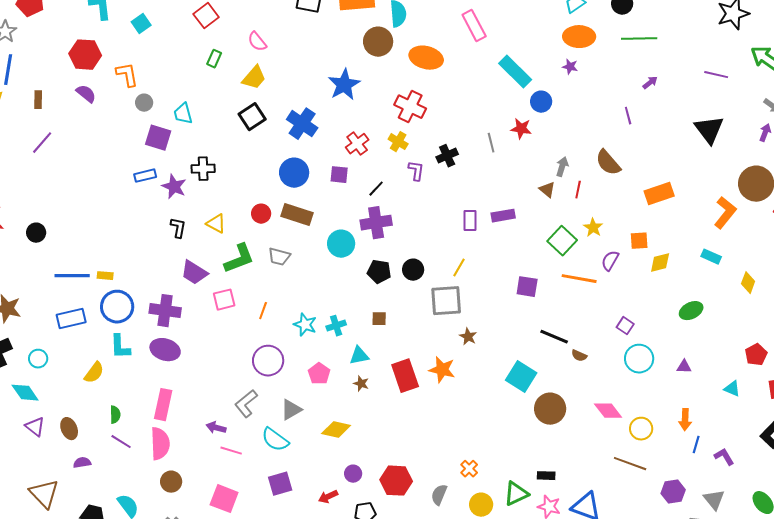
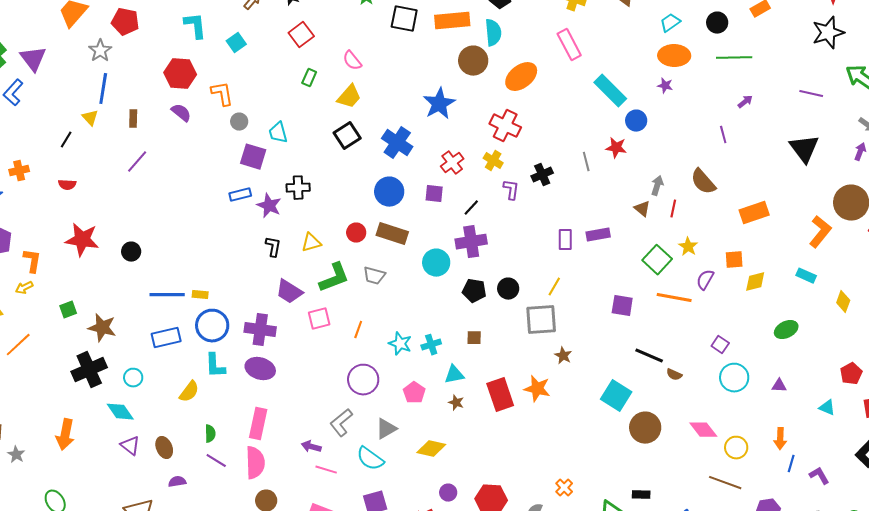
orange ellipse: (426, 58) -> (521, 77), turned -52
yellow triangle: (216, 224) -> (311, 243), turned -45

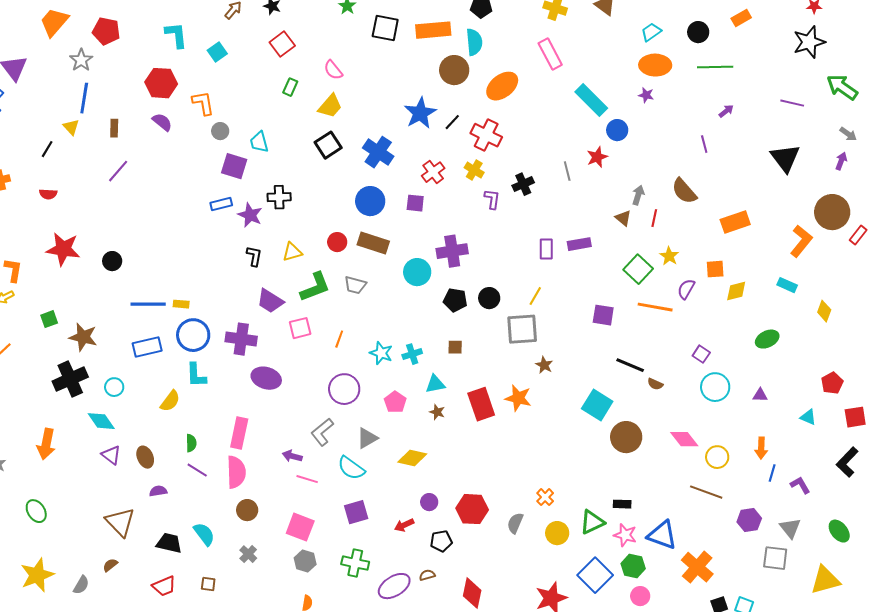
red star: (616, 148) -> (597, 157), turned -30
black line: (471, 208) -> (452, 122), moved
purple ellipse: (260, 369) -> (266, 378), moved

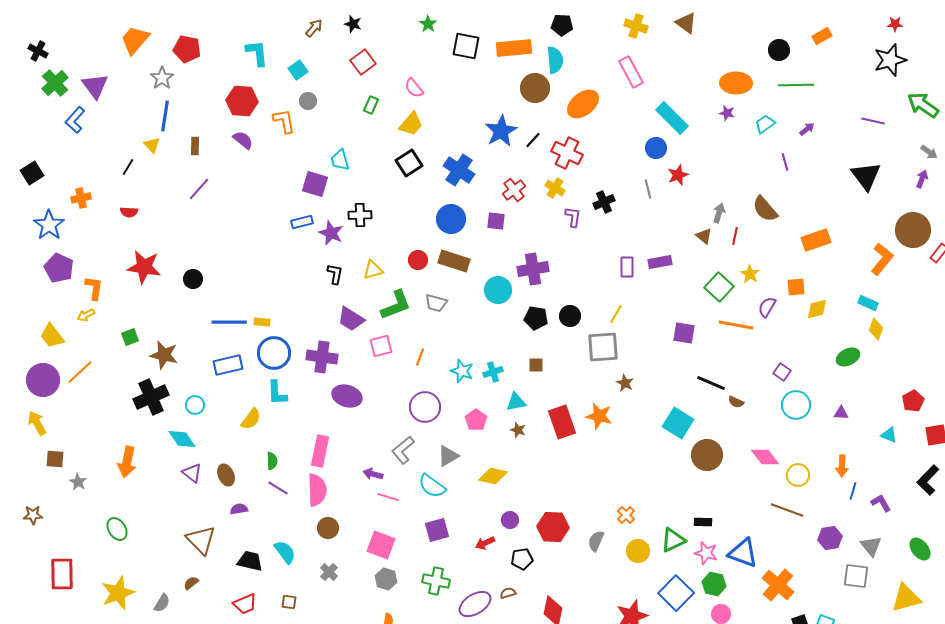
cyan trapezoid: (651, 32) -> (765, 124), moved
blue circle: (617, 130) -> (656, 148), moved
gray circle: (220, 131) -> (308, 101), moved
yellow diamond: (824, 311) -> (876, 329), moved

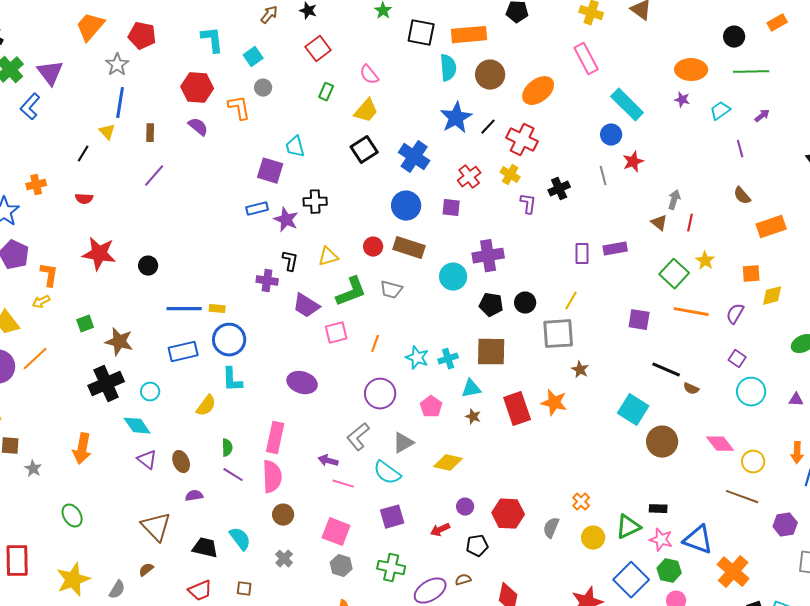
cyan semicircle: (555, 60) -> (448, 68), moved
brown semicircle: (765, 209) -> (742, 196), moved, size x0.7
purple semicircle: (767, 307) -> (735, 314), moved
purple cross: (322, 357) -> (267, 281), moved, size x0.7
brown square: (536, 365) -> (491, 352), size x2.0

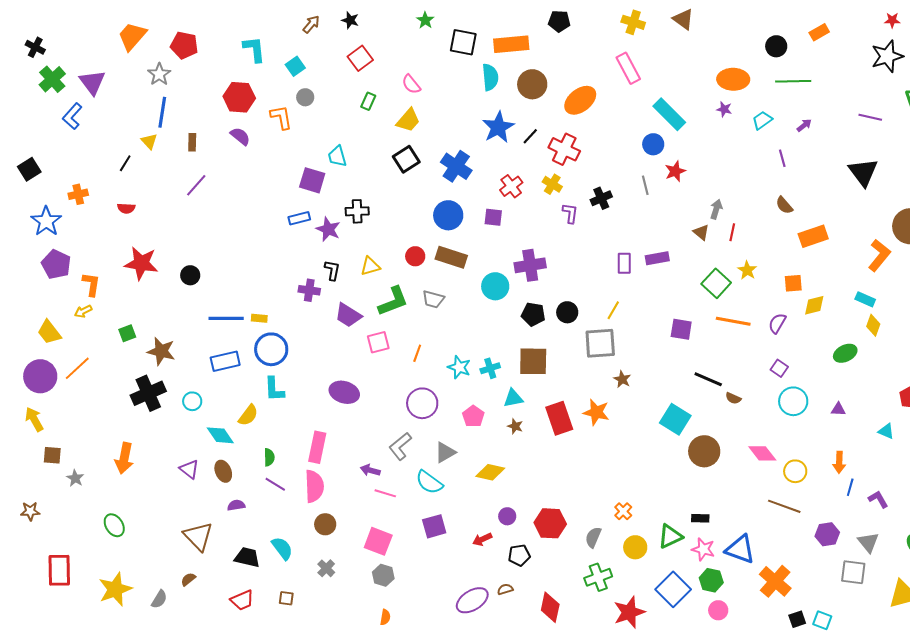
cyan diamond: (137, 426) -> (220, 435), moved
green cross: (391, 568) -> (598, 577), moved, turned -32

